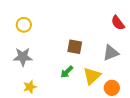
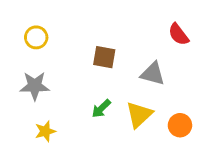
brown square: (75, 47) -> (104, 57), moved
gray triangle: (111, 53) -> (153, 74), moved, turned 36
orange circle: (112, 88) -> (180, 125), moved

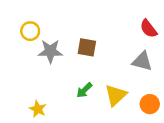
gray triangle: (153, 74) -> (142, 61), moved
gray star: (35, 86) -> (50, 51), moved
yellow star: (45, 131) -> (38, 109), turned -30

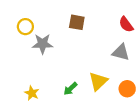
brown square: (87, 47) -> (77, 22), moved
green arrow: (84, 90) -> (70, 89), moved

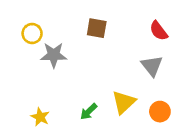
gray triangle: (121, 52) -> (152, 66), turned 36

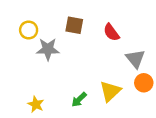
brown square: (97, 28) -> (74, 25), moved
red semicircle: (159, 31) -> (111, 32), moved
orange circle: (160, 112) -> (144, 83), moved

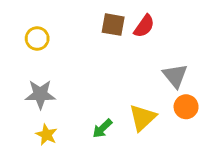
brown square: (74, 25) -> (113, 25), moved
red semicircle: (111, 32) -> (144, 26), moved, turned -108
gray star: (48, 49) -> (40, 94), moved

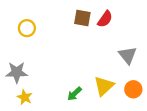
gray star: (40, 94) -> (17, 72), moved
orange circle: (186, 107) -> (133, 89), moved
yellow star: (46, 135) -> (25, 97), moved

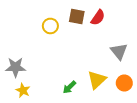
yellow circle: (27, 28) -> (50, 26), moved

